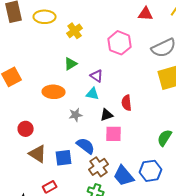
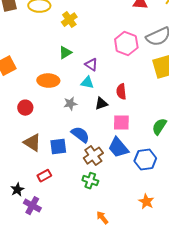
pink hexagon: (120, 43) -> (126, 44), moved
red circle: (26, 129) -> (25, 108), moved
pink square: (114, 134) -> (121, 123), moved
blue trapezoid: (124, 176) -> (118, 148), moved

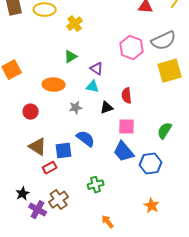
brown cross: (93, 156) -> (59, 200), moved
red rectangle: (44, 176) -> (50, 168), moved
green cross: (90, 181) -> (96, 185), turned -35

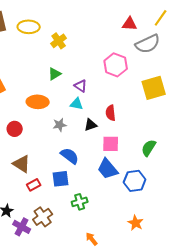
gray semicircle: (164, 41) -> (148, 44), moved
blue square: (64, 151) -> (61, 179), moved

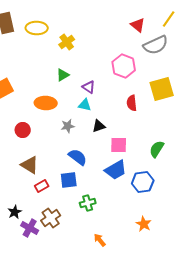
red triangle: (130, 24) -> (138, 25), turned 35
red semicircle: (111, 113) -> (132, 103), moved
blue trapezoid: (108, 169) -> (116, 170), turned -80

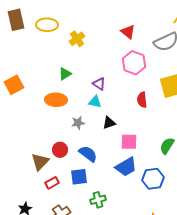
red triangle: (138, 25) -> (128, 32), moved
green triangle: (63, 75) -> (65, 74), moved
red circle: (23, 130) -> (60, 150), moved
brown triangle: (30, 165) -> (40, 162), turned 42

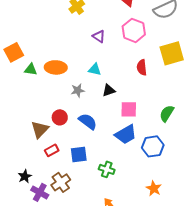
green triangle: (65, 74) -> (31, 69), moved, turned 40
purple triangle: (99, 84) -> (99, 36), moved
blue square: (79, 177) -> (79, 154), moved
green cross: (98, 200) -> (107, 169), moved, turned 35

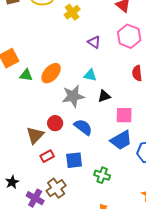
orange ellipse: (56, 67) -> (51, 73), turned -50
gray star: (78, 90) -> (73, 96), size x1.6
black star: (25, 176) -> (12, 182), moved

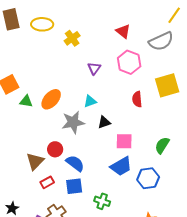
purple triangle: (94, 42) -> (94, 68), turned 32
cyan triangle: (90, 75) -> (90, 101), turned -32
blue semicircle: (83, 127) -> (75, 163), moved

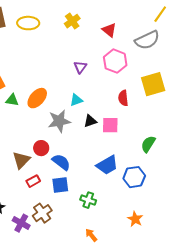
yellow cross: (72, 38) -> (72, 21), moved
pink square: (124, 141) -> (110, 125), moved

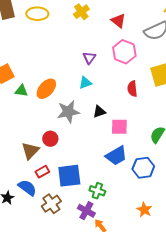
cyan triangle: (76, 100) -> (85, 83), moved
pink square: (110, 125) -> (119, 127), moved
blue semicircle: (61, 162) -> (27, 188), moved
blue square: (60, 185) -> (69, 176), size x1.4
purple cross: (21, 223) -> (86, 211), moved

